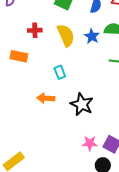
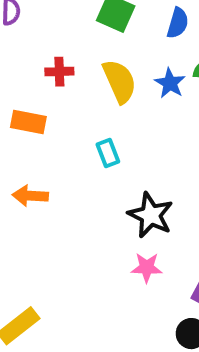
orange arrow: (46, 98) -> (30, 196), moved
pink star: (90, 143) -> (147, 268), moved

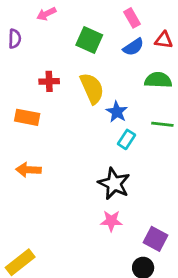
blue semicircle: (178, 23) -> (133, 47), turned 40
blue star: (170, 83) -> (117, 112), moved
cyan rectangle: (108, 153) -> (126, 139), moved, turned 54

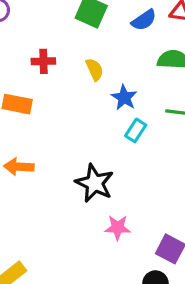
yellow semicircle: (92, 88) -> (95, 70), size x0.6
black star: (114, 184) -> (95, 183), moved

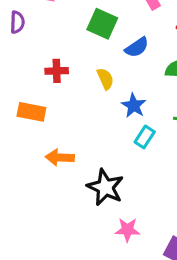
blue semicircle: (144, 20) -> (137, 47), moved
orange arrow: (19, 167) -> (60, 157), moved

